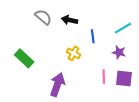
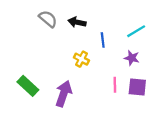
green rectangle: (24, 58) -> (28, 86), moved

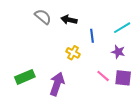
pink line: (115, 85) -> (103, 76), turned -48
green rectangle: (28, 86) -> (25, 77), turned -66

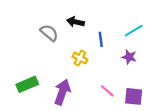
gray semicircle: (43, 17) -> (49, 33), moved
pink line: (103, 76) -> (107, 91), moved
purple square: (123, 78) -> (134, 96), moved

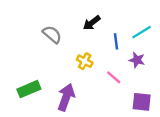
black arrow: (76, 22) -> (92, 23), moved, turned -49
blue line: (101, 39) -> (116, 41), moved
pink line: (107, 91) -> (114, 77), moved

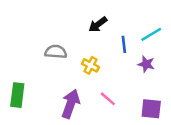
gray semicircle: (52, 34) -> (56, 52), moved, turned -36
pink line: (114, 77) -> (108, 99), moved
green rectangle: (29, 89) -> (17, 95), moved, turned -60

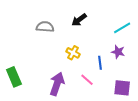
blue line: (124, 44) -> (100, 63), moved
gray semicircle: (56, 52) -> (45, 27), moved
green rectangle: (17, 95) -> (14, 77), turned -30

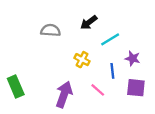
cyan line: (122, 28) -> (110, 39), moved
purple square: (122, 88) -> (136, 88), moved

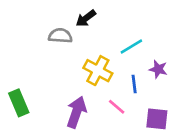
black arrow: (89, 22) -> (86, 18), moved
yellow cross: (82, 60) -> (98, 71), size x1.5
purple square: (136, 88) -> (157, 119), moved

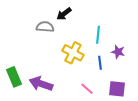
cyan line: (131, 46) -> (98, 35), turned -54
pink line: (117, 107) -> (87, 89), moved
purple arrow: (76, 112) -> (41, 84), moved, turned -90

